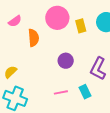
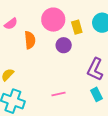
purple circle: (66, 61) -> (64, 45), moved
cyan rectangle: (85, 92) -> (97, 94), moved

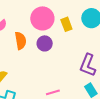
purple circle: (64, 45) -> (45, 43), moved

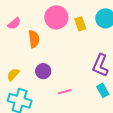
purple circle: (45, 43) -> (43, 71), moved

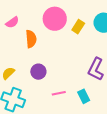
yellow rectangle: (80, 24) -> (78, 27), turned 48
cyan rectangle: (103, 90) -> (84, 96), moved

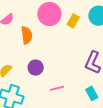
cyan rectangle: (84, 96) -> (92, 93), moved

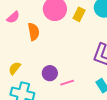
purple circle: (36, 68) -> (50, 73), moved

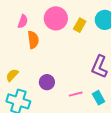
pink semicircle: (13, 17) -> (23, 21), moved, turned -32
pink line: (67, 83) -> (76, 94), moved

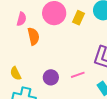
yellow semicircle: (12, 75) -> (16, 73), turned -64
pink line: (76, 94) -> (78, 75), moved

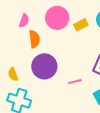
yellow rectangle: (78, 18) -> (81, 25), turned 32
purple circle: (51, 77) -> (44, 66), moved, size x1.6

